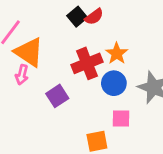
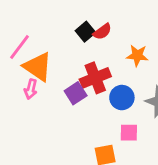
orange star: (117, 53) -> (137, 55), moved, turned -30
purple square: (57, 96) -> (76, 93), moved

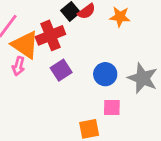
orange star: (137, 55) -> (120, 17), moved
red cross: (95, 78) -> (50, 35), moved

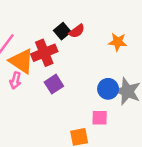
orange star: (120, 17) -> (118, 42), moved
blue circle: (105, 74) -> (108, 89), moved

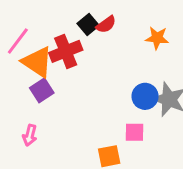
pink arrow: (15, 80) -> (30, 135), moved
purple square: (54, 84) -> (42, 90), moved

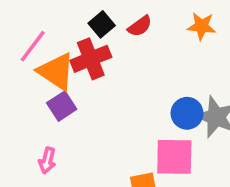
black square: (88, 24) -> (102, 24), moved
orange star: (157, 38) -> (202, 26), moved
pink square: (135, 132) -> (174, 157), size x1.6

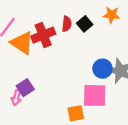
black square: (102, 24) -> (85, 24), moved
red semicircle: (140, 26) -> (67, 24), moved, turned -48
purple square: (62, 106) -> (25, 88), moved

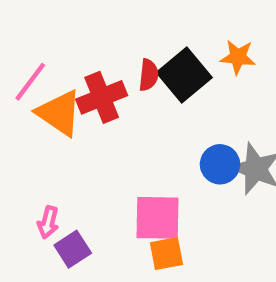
black square: (85, 24) -> (184, 75), size x1.6
purple square: (25, 88) -> (73, 249), moved
pink square: (95, 95) -> (157, 218), moved

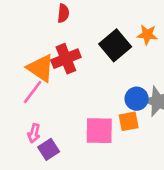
red semicircle: (149, 75) -> (63, 13), moved
pink line: (30, 82) -> (33, 92), moved
orange square: (166, 254) -> (129, 121), moved

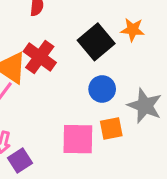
red cross: (66, 59) -> (40, 57), turned -32
blue circle: (137, 99) -> (102, 89), moved

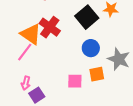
pink square: (78, 139) -> (75, 81), size x0.7

